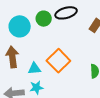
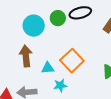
cyan star: (36, 88) -> (60, 85), moved

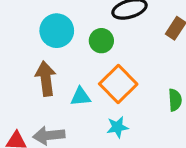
green circle: (58, 18) -> (101, 41), moved
cyan star: (60, 85) -> (117, 127), moved

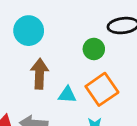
cyan circle: (57, 31) -> (29, 31), moved

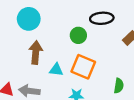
orange square: (102, 89) -> (83, 67), turned -35

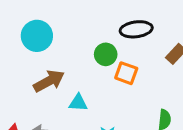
brown arrow: (36, 53) -> (49, 81), turned 60
orange square: (83, 67) -> (126, 73), moved, size x0.7

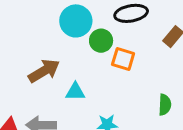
cyan circle: (37, 36) -> (76, 21), moved

